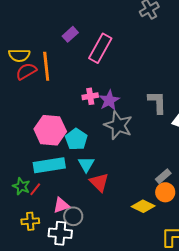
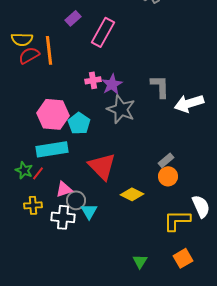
cyan triangle: (86, 164) -> (89, 211), moved
red triangle: (99, 182) -> (102, 166), size x1.4
yellow diamond: (143, 206) -> (132, 194), moved

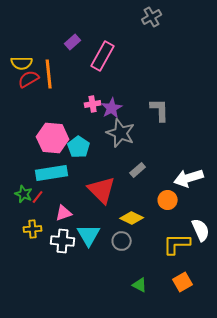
white arrow: (189, 103) -> (189, 178), moved
gray rectangle: (166, 160) -> (138, 170), moved
gray circle: (76, 200) -> (122, 241), moved
cyan triangle: (89, 211) -> (89, 235), size x1.4
green triangle: (140, 261) -> (140, 285), turned -35

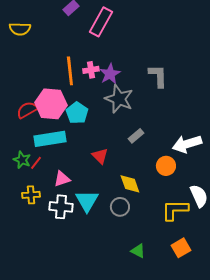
orange line: (49, 74) -> (70, 71), moved
red semicircle: (29, 79) -> (27, 110), moved
red triangle: (102, 190) -> (100, 156), size x0.6
yellow diamond: (132, 218) -> (130, 184), turned 45

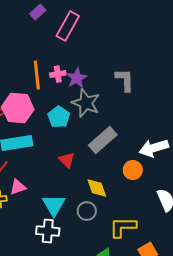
cyan pentagon: (77, 113) -> (59, 117), moved
gray rectangle: (136, 136) -> (103, 140), size x1.8
pink triangle: (62, 179) -> (18, 187), moved
white cross: (61, 207) -> (48, 231), moved
yellow L-shape: (175, 210) -> (123, 227), moved

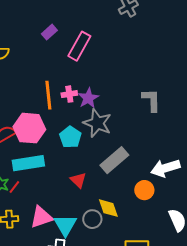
gray L-shape: (125, 80) -> (151, 100), moved
pink triangle: (18, 187) -> (41, 217), moved, size x1.4
gray circle: (87, 211) -> (92, 219), moved

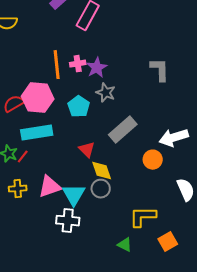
gray star: (97, 123) -> (106, 93), size x0.7
yellow diamond: (108, 208) -> (102, 171), moved

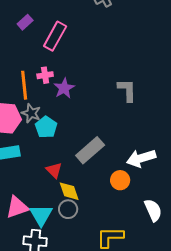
pink cross: (78, 64) -> (45, 75), moved
gray star: (106, 93) -> (31, 113), moved

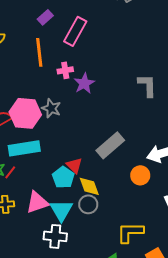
orange line: (24, 85) -> (39, 52), moved
cyan pentagon: (46, 127) -> (63, 177), moved

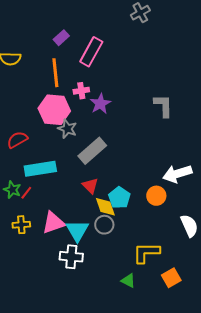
pink hexagon: (25, 113) -> (54, 110), moved
gray rectangle: (110, 145) -> (92, 151), moved
cyan pentagon: (63, 177) -> (119, 198), moved

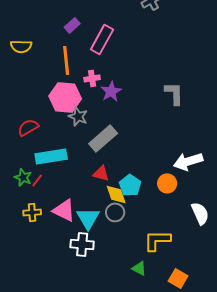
red triangle: (90, 186) -> (101, 173), turned -30
pink triangle: (53, 223) -> (64, 210), turned 45
orange square: (171, 278) -> (178, 278), moved, turned -30

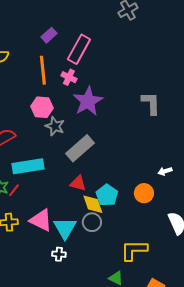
pink cross: (92, 78) -> (69, 77), moved, turned 35
purple star: (111, 91) -> (88, 101), size x1.4
pink hexagon: (65, 97) -> (42, 107), size x0.7
white arrow: (188, 161) -> (165, 171), size x0.5
white cross: (82, 244) -> (59, 254), size x0.6

